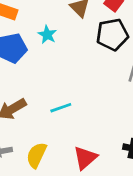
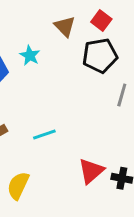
red triangle: (85, 158) -> (91, 171), moved

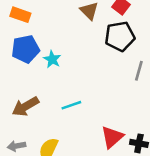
cyan star: (30, 56) -> (52, 59), moved

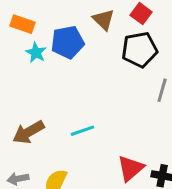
blue pentagon: (25, 49) -> (68, 42), moved
cyan star: (52, 59) -> (36, 53), moved

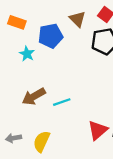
cyan star: (36, 53) -> (27, 54), moved
brown arrow: (28, 132) -> (34, 96), moved

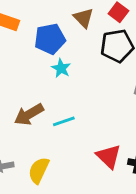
cyan star: (27, 54) -> (61, 68), moved
red triangle: (98, 130) -> (109, 156), turned -35

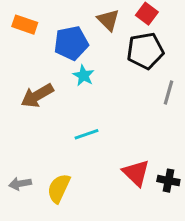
brown arrow: (29, 114) -> (37, 96), moved

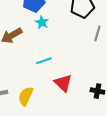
red triangle: (136, 173) -> (63, 83), moved

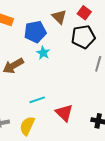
cyan line: (44, 61) -> (37, 100), moved

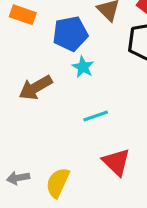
cyan line: (37, 100) -> (96, 116), moved

